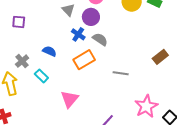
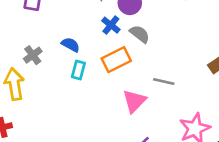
cyan rectangle: (41, 76) -> (78, 70), moved, turned 56
pink triangle: (69, 99) -> (134, 101), moved

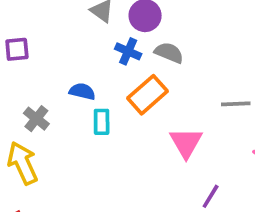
gray line: (164, 82) -> (236, 104), moved

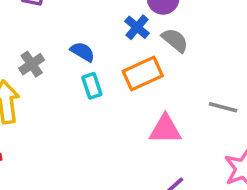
cyan rectangle: (102, 122) -> (92, 86), turned -35
pink triangle: (186, 143) -> (165, 129), turned 44

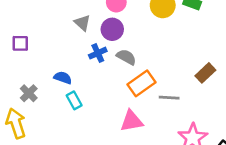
blue cross: (137, 27) -> (98, 53), turned 36
orange rectangle: (143, 73) -> (142, 83), moved

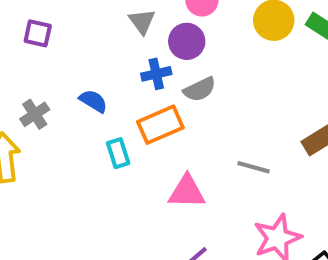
gray semicircle: (126, 57) -> (200, 89), turned 114
orange rectangle: (142, 83) -> (160, 125), moved
cyan rectangle: (74, 100) -> (118, 153), moved

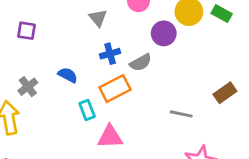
purple circle: (187, 41) -> (164, 33), moved
pink triangle: (187, 192) -> (110, 137), moved

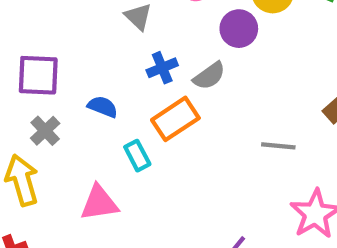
purple square: (26, 31) -> (38, 75), moved, size x1.5
pink triangle: (110, 137) -> (99, 203), moved

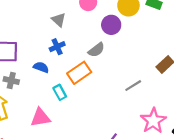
blue cross: (162, 68) -> (57, 47), moved
gray cross: (45, 131) -> (11, 80), turned -32
gray line: (278, 146) -> (133, 86), turned -36

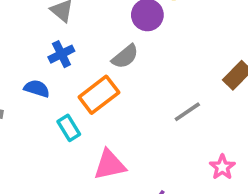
pink triangle: (40, 118) -> (110, 165), moved
pink star: (153, 121) -> (222, 167), size x0.6

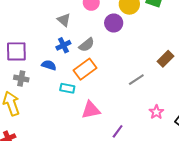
gray semicircle: (125, 57) -> (87, 45), moved
cyan rectangle: (69, 128) -> (67, 88), turned -48

